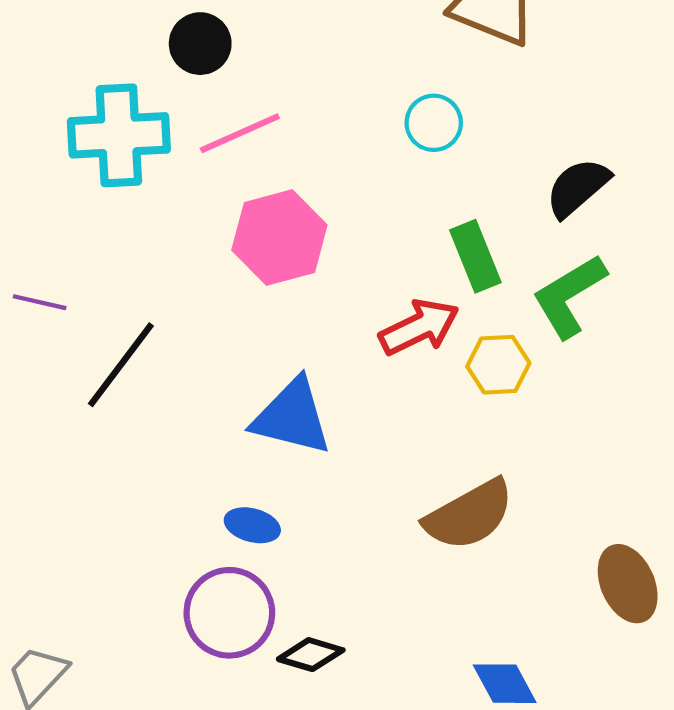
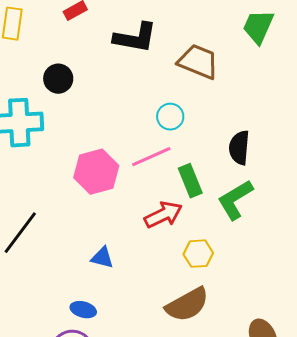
pink line: (240, 133) -> (151, 157), moved
black semicircle: (578, 187) -> (239, 148), turned -44
yellow hexagon: (498, 365) -> (198, 254), moved
blue triangle: (292, 417) -> (102, 258), size x0.6

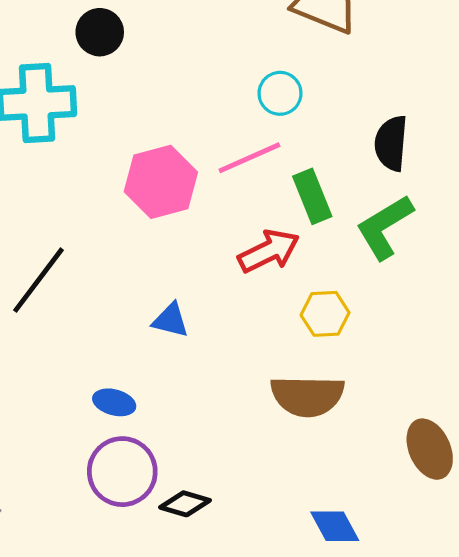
brown semicircle: (187, 305) -> (307, 396), turned 30
blue ellipse: (83, 310) -> (114, 402), moved

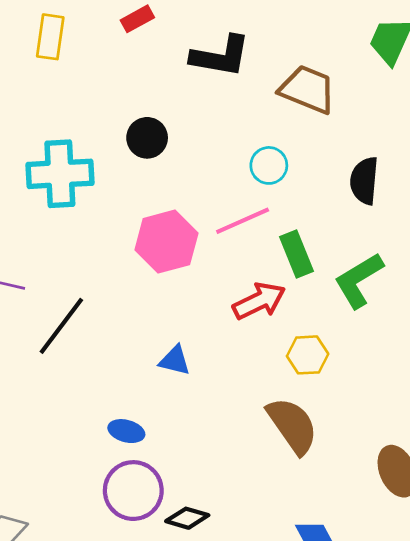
black circle: (100, 32) -> (147, 138), moved
black semicircle: (391, 143) -> (364, 181), moved
brown semicircle: (307, 396) -> (292, 426), turned -126

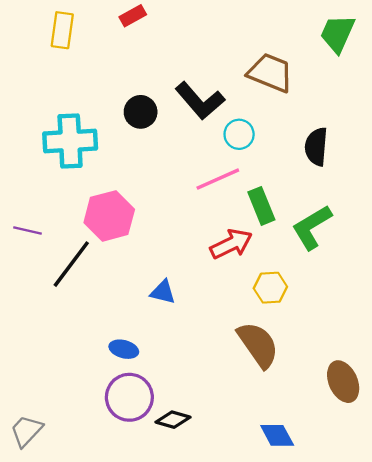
black L-shape: (220, 56) -> (200, 101), moved, turned 39
pink hexagon: (166, 242) -> (109, 216), moved

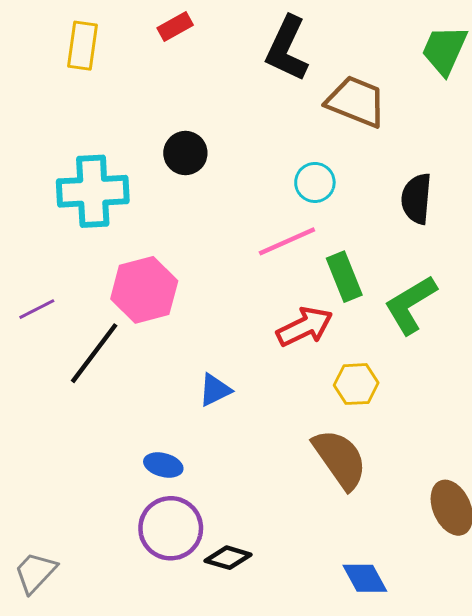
black L-shape: (200, 101) -> (287, 49), moved, turned 66
purple line: (28, 231) -> (37, 309), turned -40
blue triangle: (163, 292) -> (215, 390), turned -40

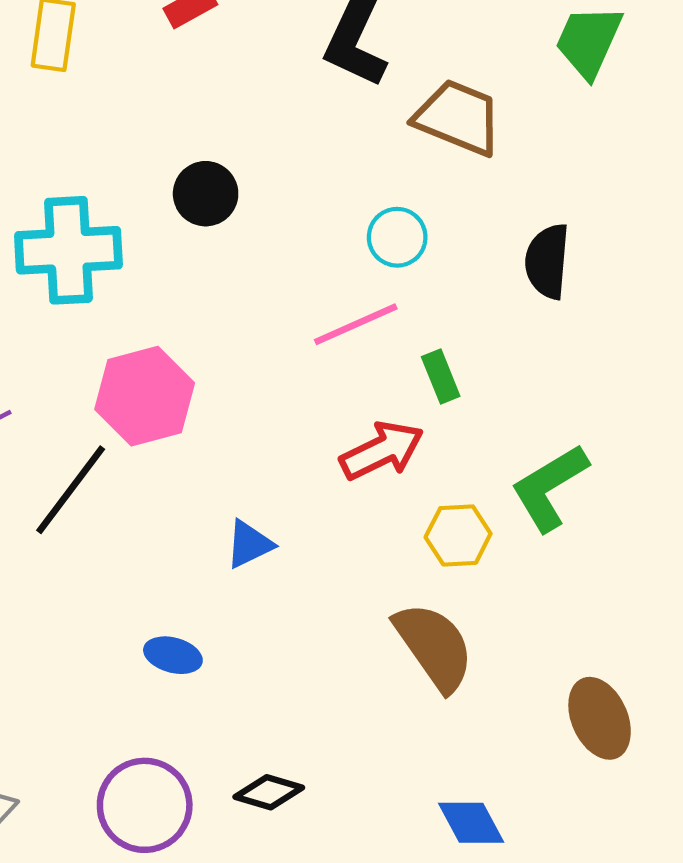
green rectangle: (344, 277) -> (441, 377), size x0.7
green L-shape: (411, 305) -> (550, 488), moved
purple circle: (171, 528) -> (145, 805), moved

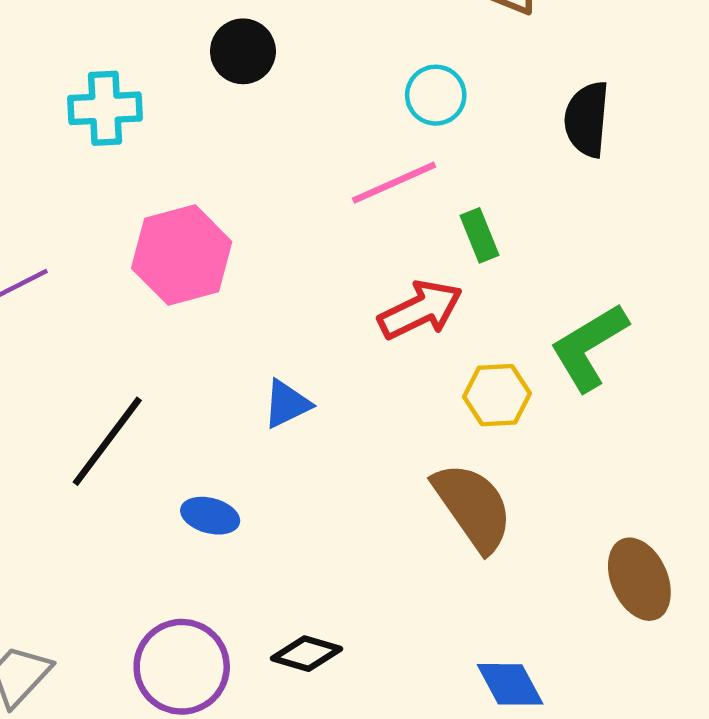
cyan cross: (68, 250) -> (105, 108), size x0.7
black line: (71, 490) -> (107, 441), moved

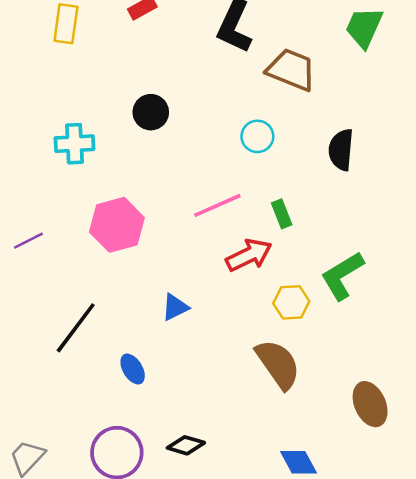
pink line: (394, 183) -> (217, 205), moved
blue ellipse: (210, 516) -> (133, 369), turned 44

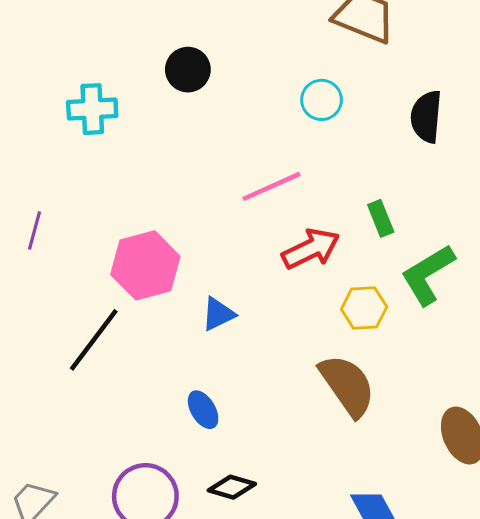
green rectangle: (282, 214) -> (381, 218), moved
pink hexagon: (117, 225) -> (145, 265), moved
purple line: (28, 241) -> (35, 231), turned -48
blue ellipse: (133, 369) -> (203, 410), moved

